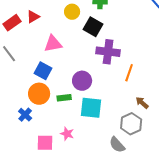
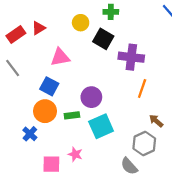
purple cross: (108, 52) -> (131, 57), moved
cyan square: (91, 108) -> (101, 126), turned -30

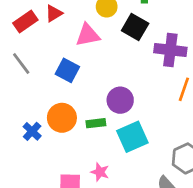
pink triangle: (60, 57) -> (88, 35), moved
blue square: (49, 86) -> (67, 70), moved
blue cross: (30, 134) -> (32, 131), moved

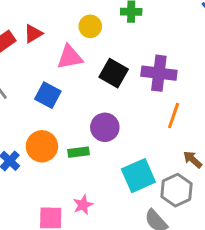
black square: (135, 27) -> (114, 73), moved
cyan square: (132, 137) -> (138, 176), moved
pink star: (100, 172) -> (83, 205), turned 30

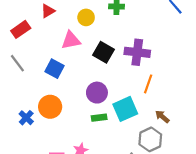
red triangle: (33, 34) -> (48, 11), moved
green rectangle: (79, 152) -> (99, 118), moved
cyan square: (138, 176) -> (125, 109), moved

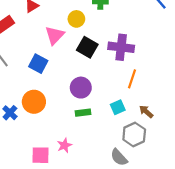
yellow circle: (86, 17) -> (76, 19), moved
pink triangle: (71, 40) -> (55, 35), turned -36
cyan square: (125, 109) -> (118, 107), moved, size x0.6

